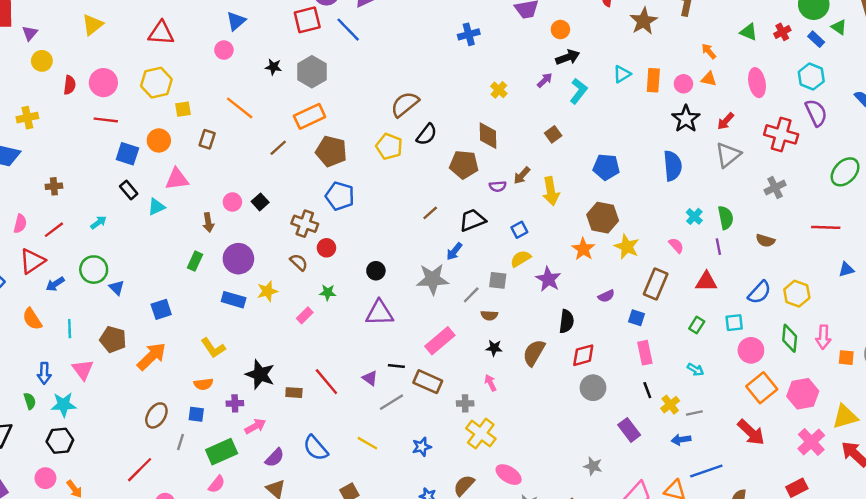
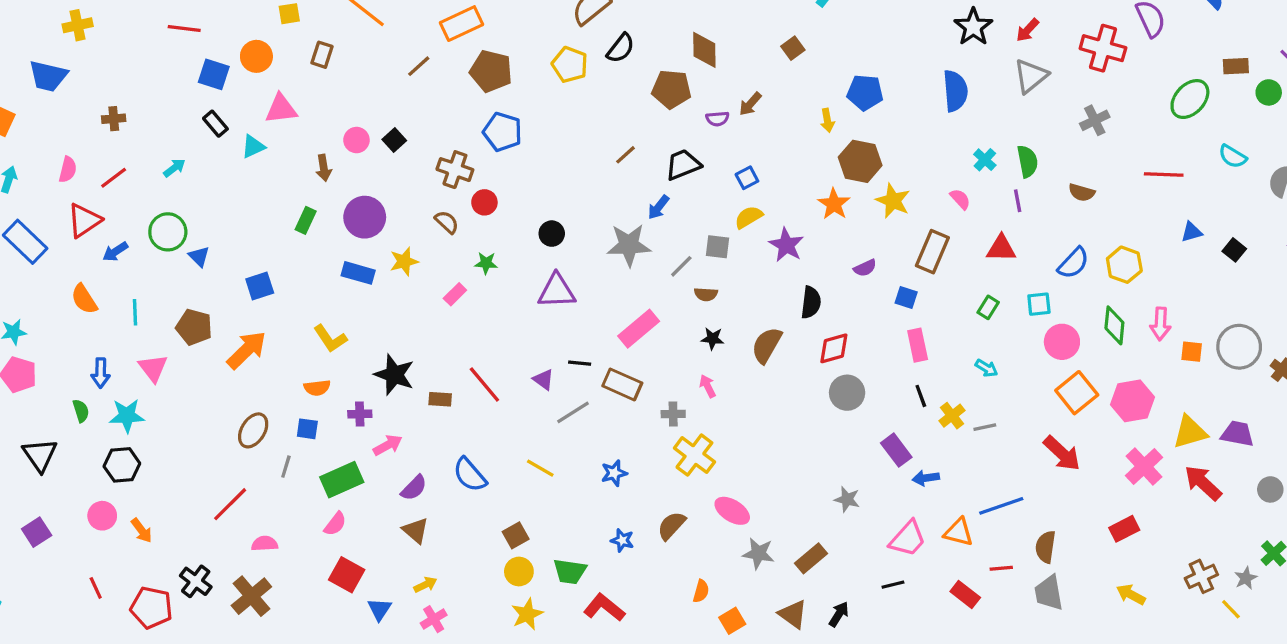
yellow arrow: (551, 191) -> (827, 120), moved, size x0.6
blue arrow: (681, 440) -> (926, 478), moved

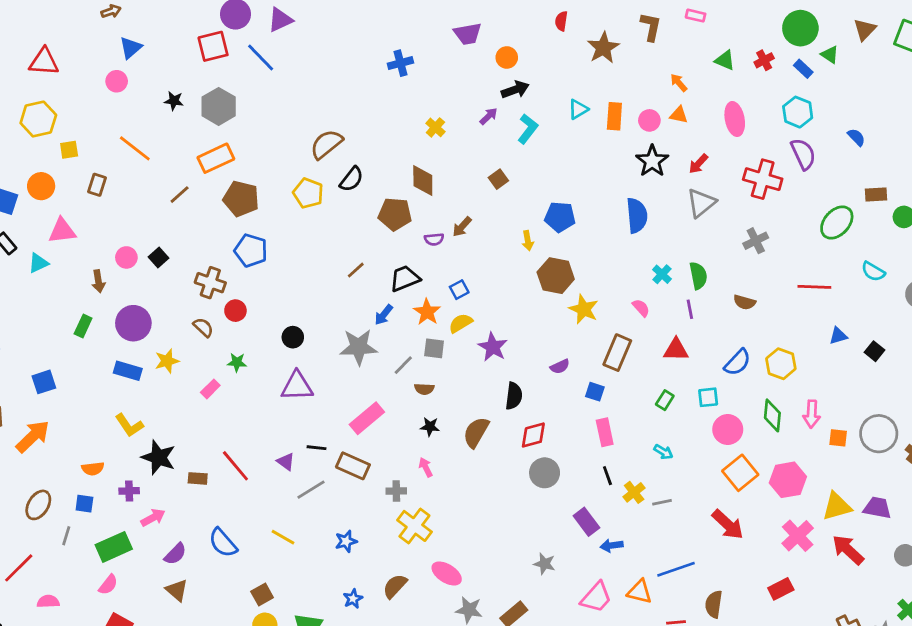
orange star: (834, 204) -> (427, 312), moved
yellow L-shape: (330, 339) -> (129, 425), moved
blue star: (622, 540) -> (353, 599), turned 30

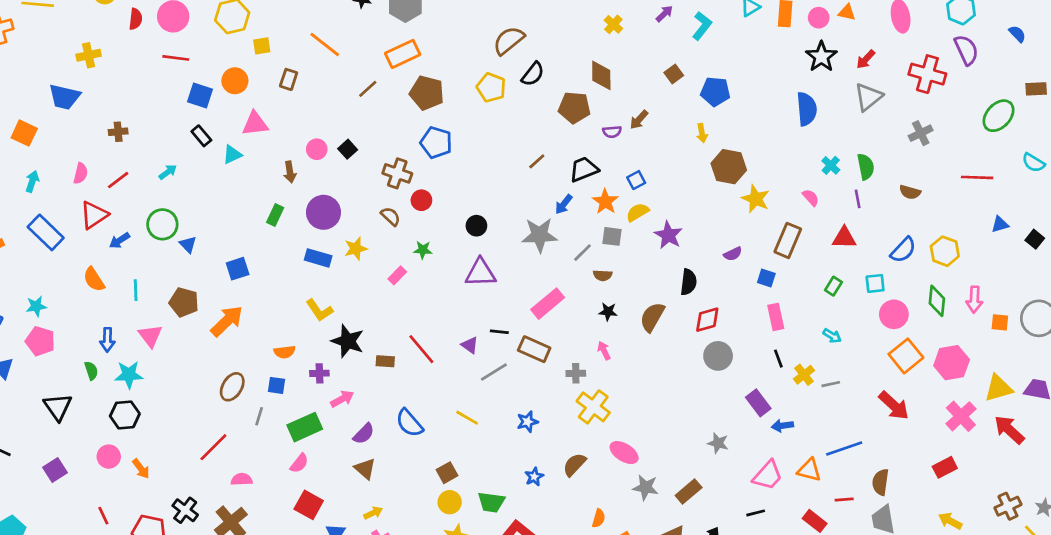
blue pentagon: (560, 217) -> (715, 92), moved

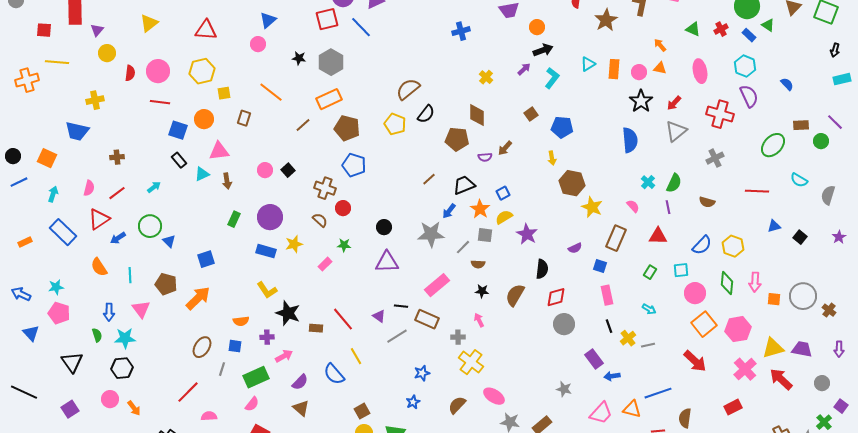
green semicircle: (866, 167) -> (674, 183), turned 36
brown arrow: (290, 172) -> (227, 181), moved
yellow line: (467, 418) -> (356, 356), moved, turned 30
blue star: (534, 477) -> (413, 402), moved

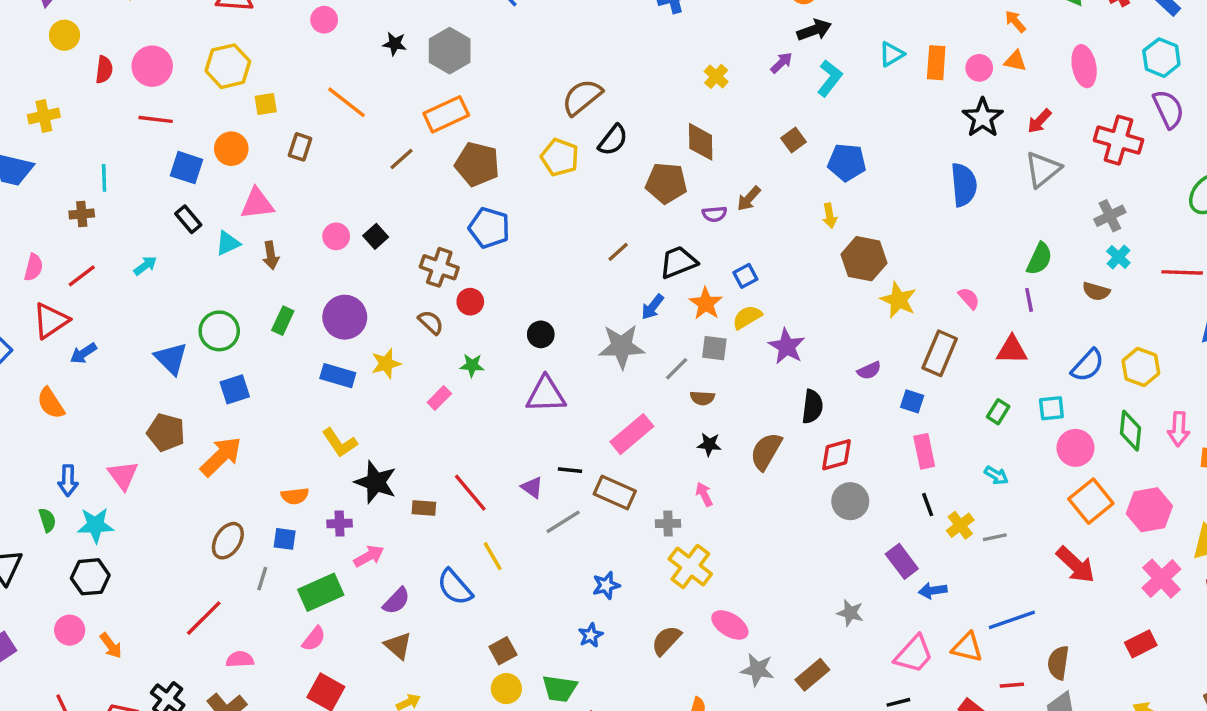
cyan cross: (648, 182) -> (1118, 257), moved
green circle: (150, 226) -> (219, 331), moved
blue triangle: (169, 241) -> (171, 358), size x1.5
cyan line: (130, 275) -> (104, 178), moved

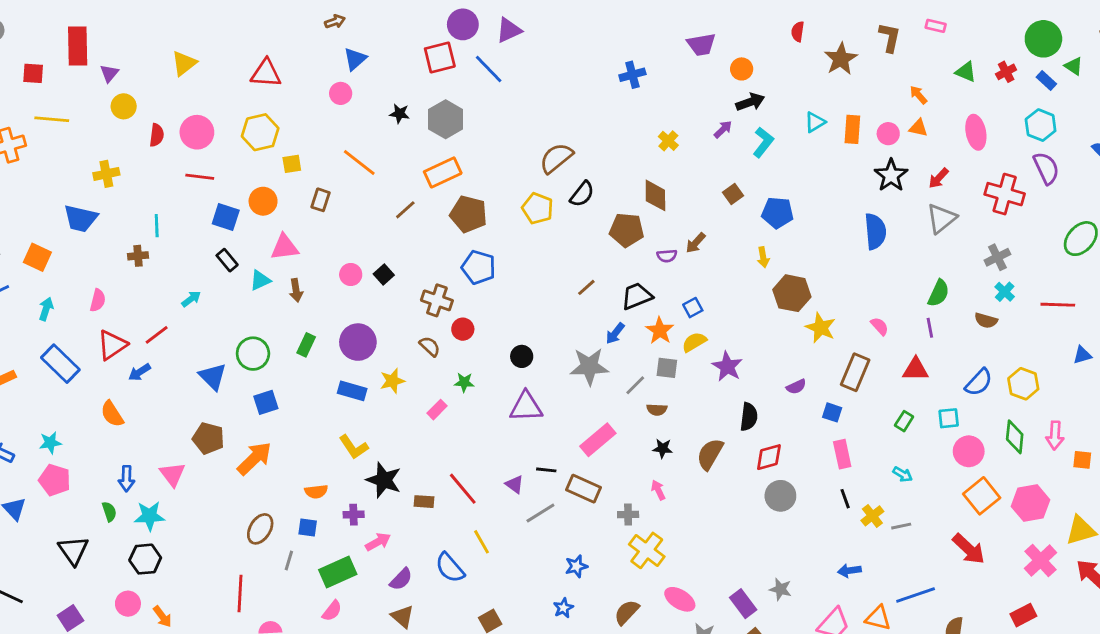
red line: (82, 276) -> (157, 335), moved
purple rectangle: (902, 561) -> (743, 604), moved
red line: (204, 618) -> (240, 594), turned -42

